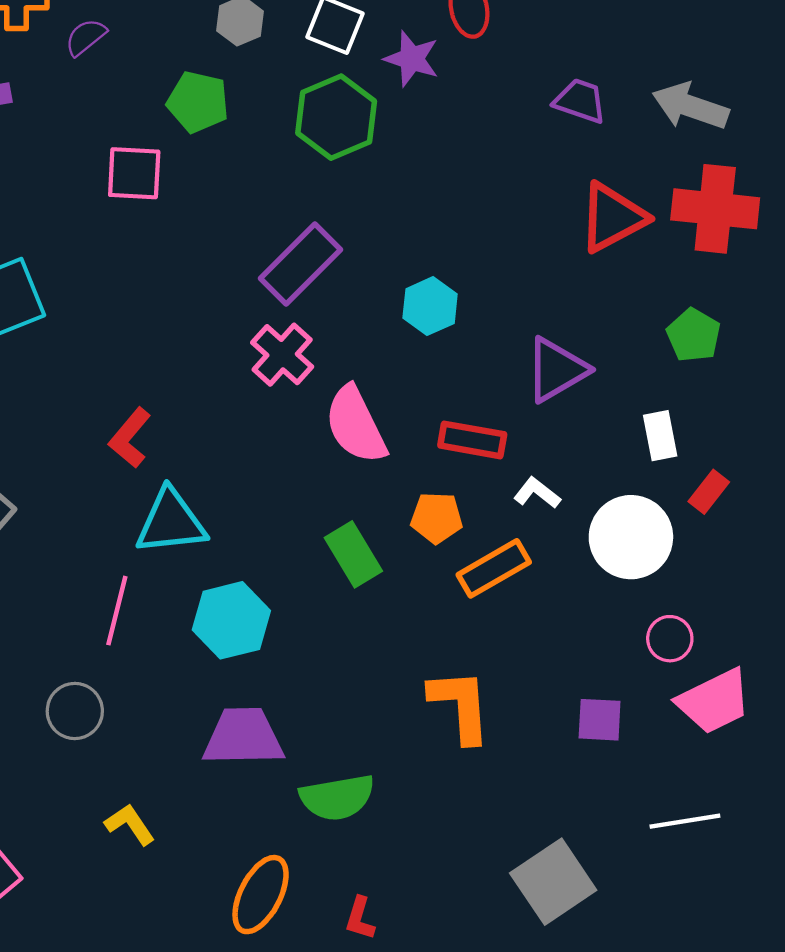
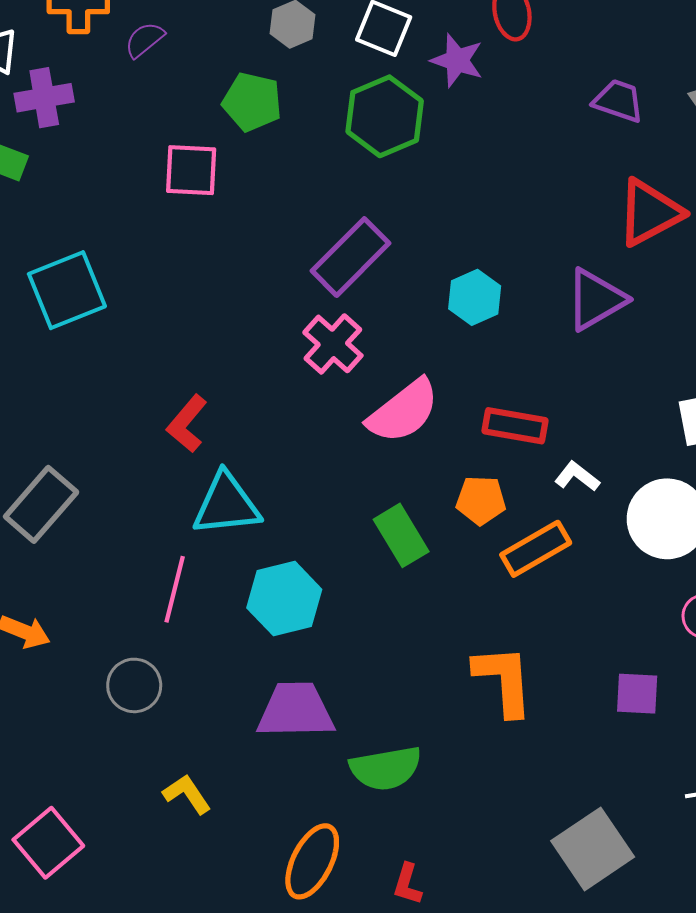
purple triangle: (556, 370) -> (596, 299), moved
pink semicircle: (356, 425) -> (403, 411), turned -102

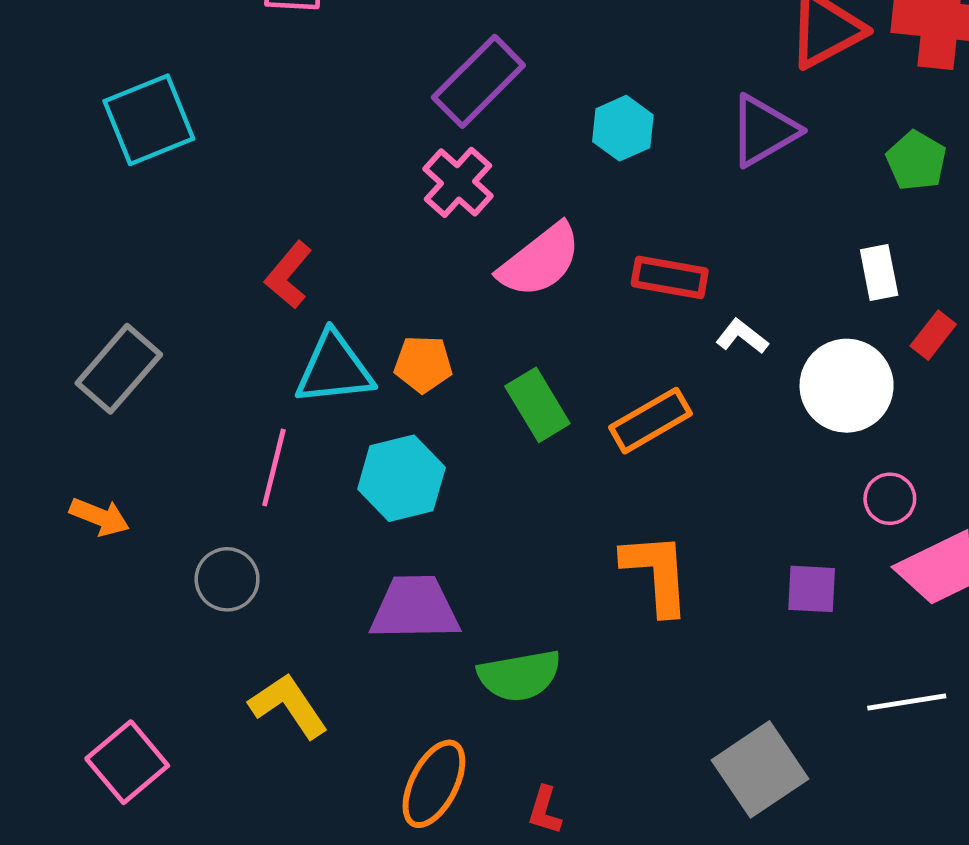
orange pentagon: (481, 500) -> (423, 364), moved
orange rectangle: (536, 549) -> (650, 421), moved
yellow L-shape: (187, 794) -> (288, 706), size x1.4

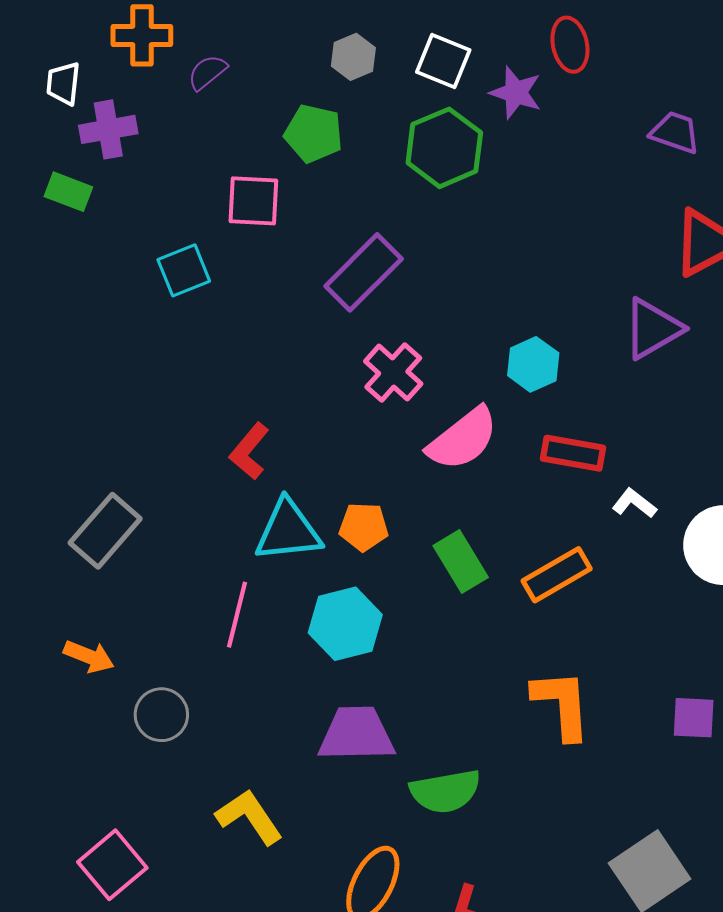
purple rectangle: (478, 81) -> (364, 272), moved
cyan square: (149, 120) -> (184, 270), moved, size x0.7
cyan hexagon: (623, 128) -> (533, 364), moved
gray circle: (227, 579) -> (161, 715), moved

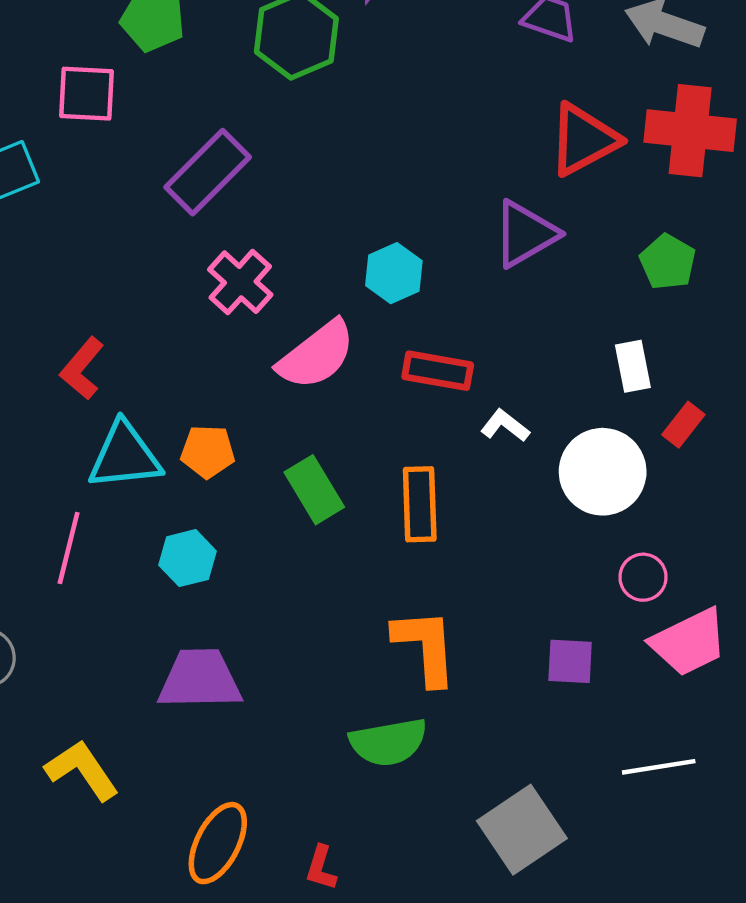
orange rectangle: (557, 575) -> (420, 504), turned -62
cyan hexagon: (345, 624) -> (187, 558), size x0.7
green semicircle: (445, 791) -> (388, 742), moved

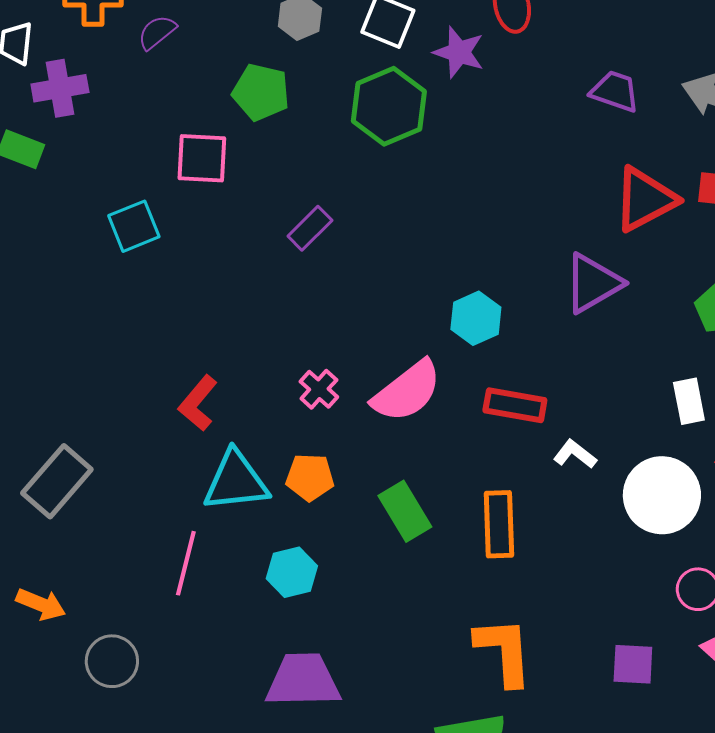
purple rectangle: (208, 172) -> (310, 228), size x0.6
pink cross: (240, 282) -> (319, 389), moved, size x0.7

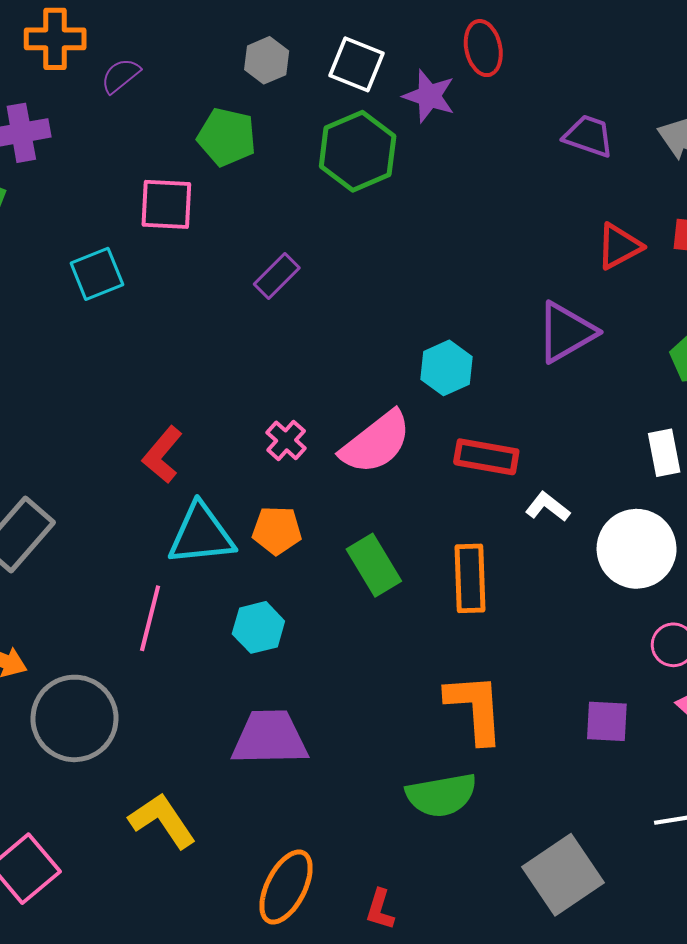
red triangle: (645, 199) -> (619, 246), size x0.7
gray circle: (112, 661) -> (74, 718), size x1.6

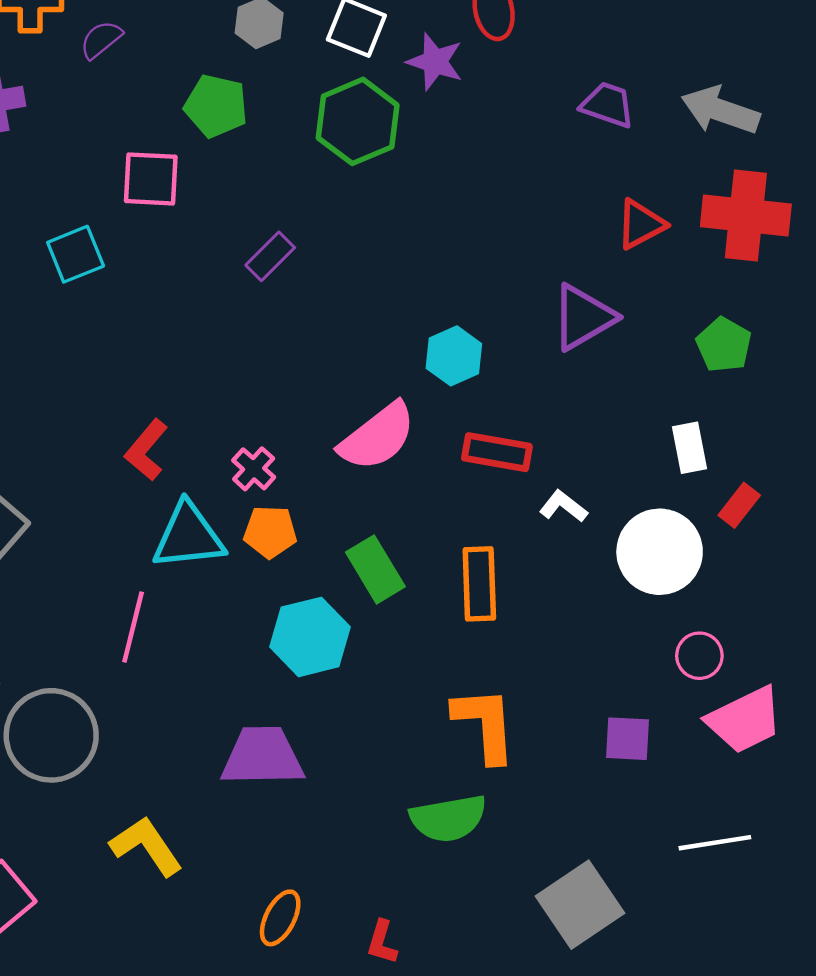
pink cross: (286, 440) -> (254, 469), moved
cyan hexagon: (258, 627) -> (310, 637), moved, size x1.4
orange ellipse: (286, 887) -> (280, 918), size x0.7

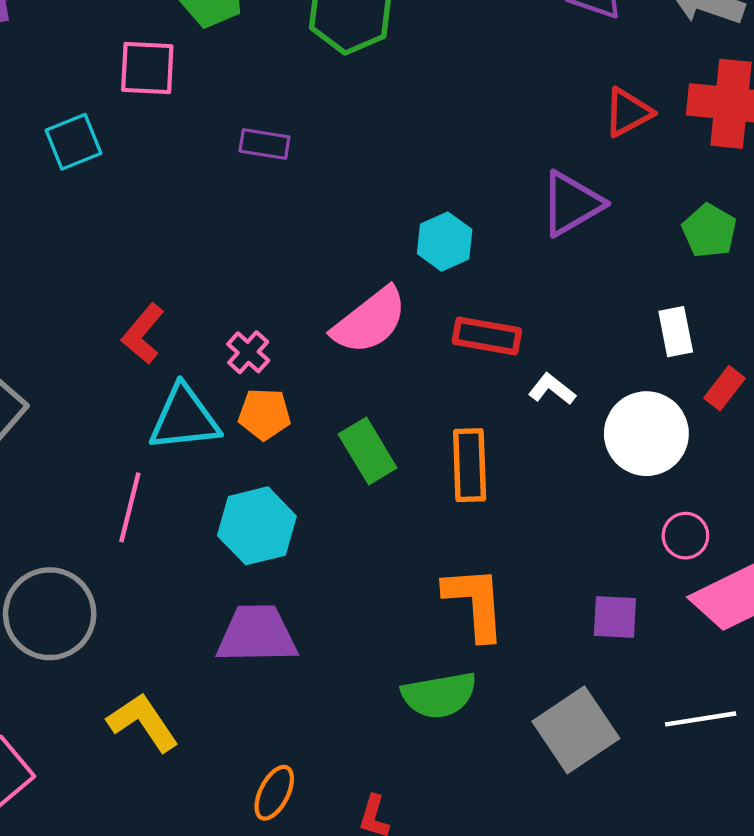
purple rectangle: (270, 256) -> (264, 144), turned 54
cyan hexagon: (310, 637) -> (257, 526), moved
gray square: (580, 905) -> (576, 730), moved

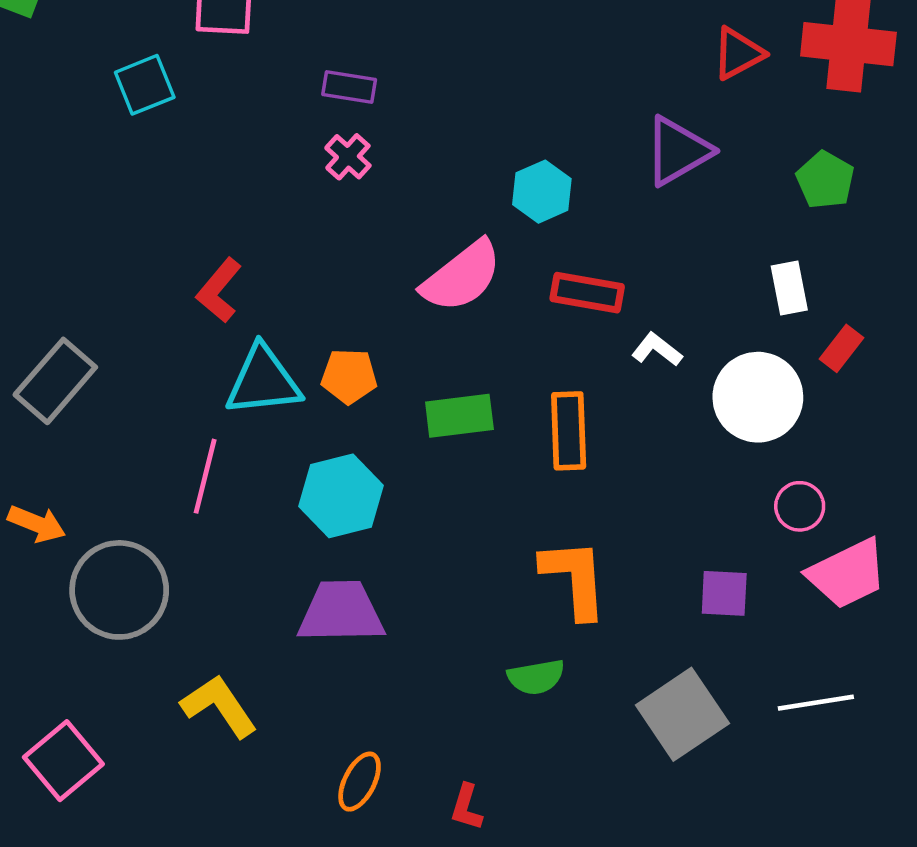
pink cross: (248, 352) -> (348, 157), moved
green rectangle: (368, 451) -> (459, 416), turned -66
green semicircle: (439, 695) -> (536, 677), size x0.7

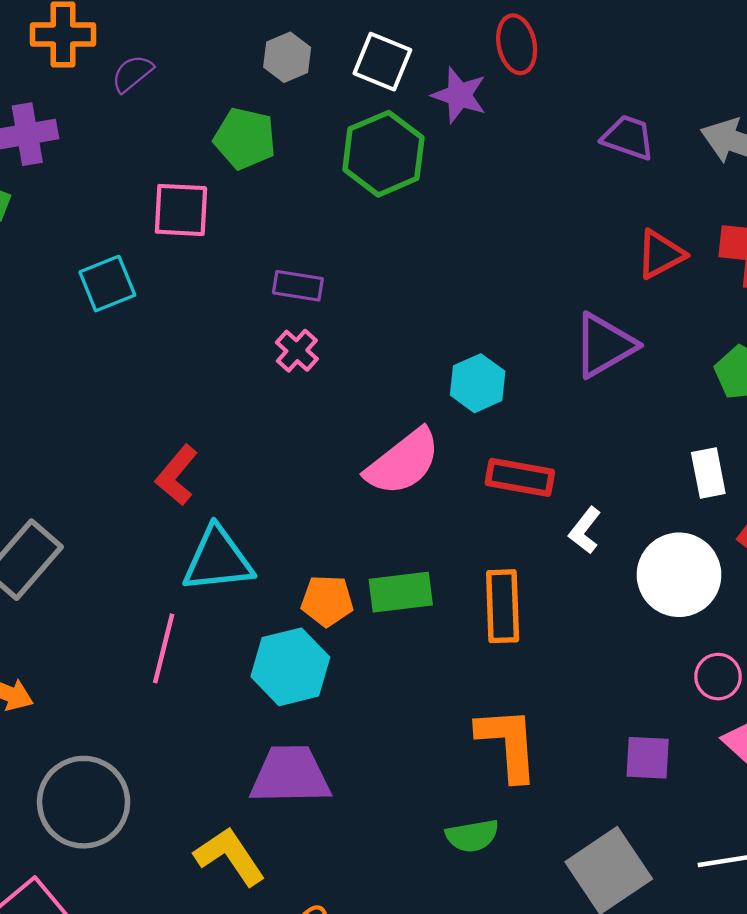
white L-shape: (657, 350) -> (585, 530), turned -90
orange pentagon: (349, 376) -> (327, 601), moved
gray circle: (119, 590) -> (84, 802), moved
yellow L-shape: (219, 706) -> (230, 856), moved

